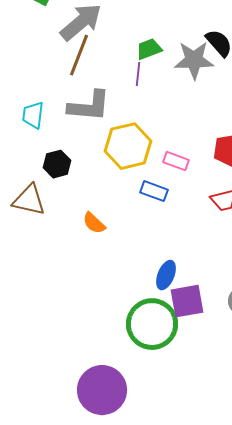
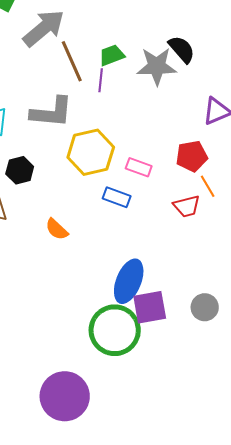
brown line: (79, 55) -> (72, 61), moved, turned -45
blue ellipse: (166, 275) -> (129, 281), size x1.5

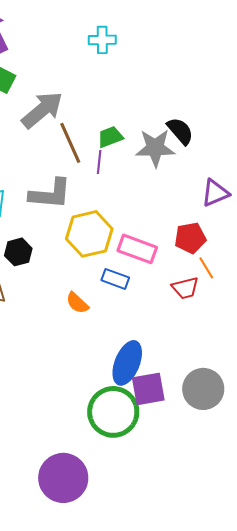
pink rectangle: (139, 167) -> (137, 249), size x1.5
orange semicircle: (57, 229) -> (77, 303), moved
gray circle: (205, 307) -> (203, 389), size x1.5

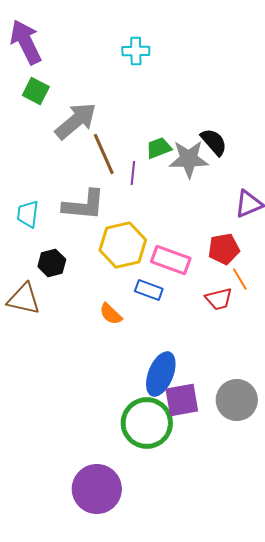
green trapezoid: (110, 137) -> (159, 148), moved

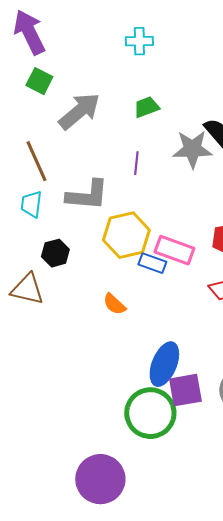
green trapezoid: (159, 148) -> (146, 107), moved
brown line: (104, 154) -> (36, 161), moved
blue rectangle: (149, 290) -> (152, 263), moved

